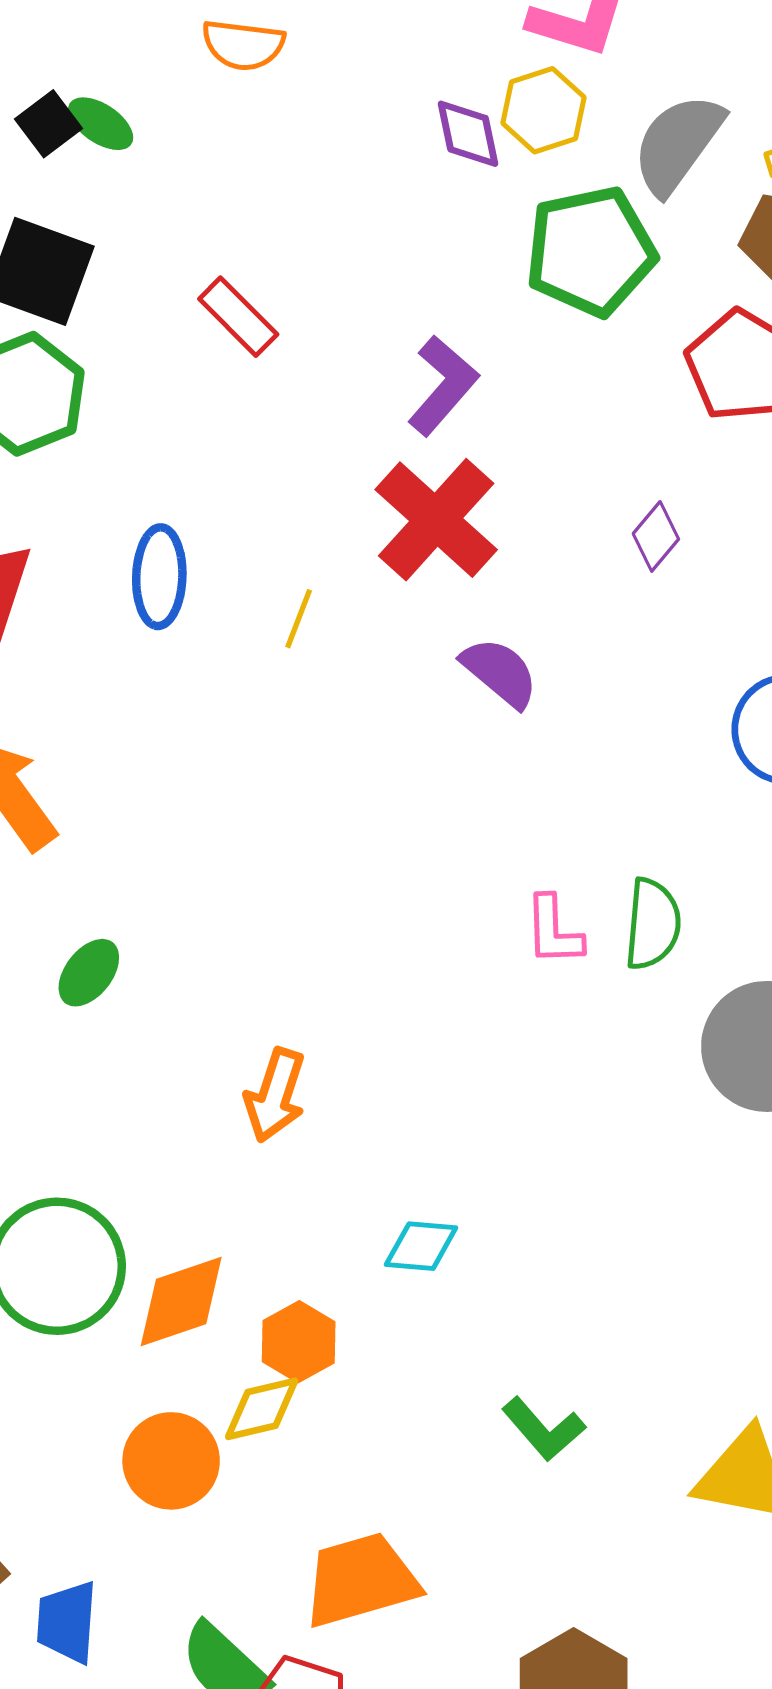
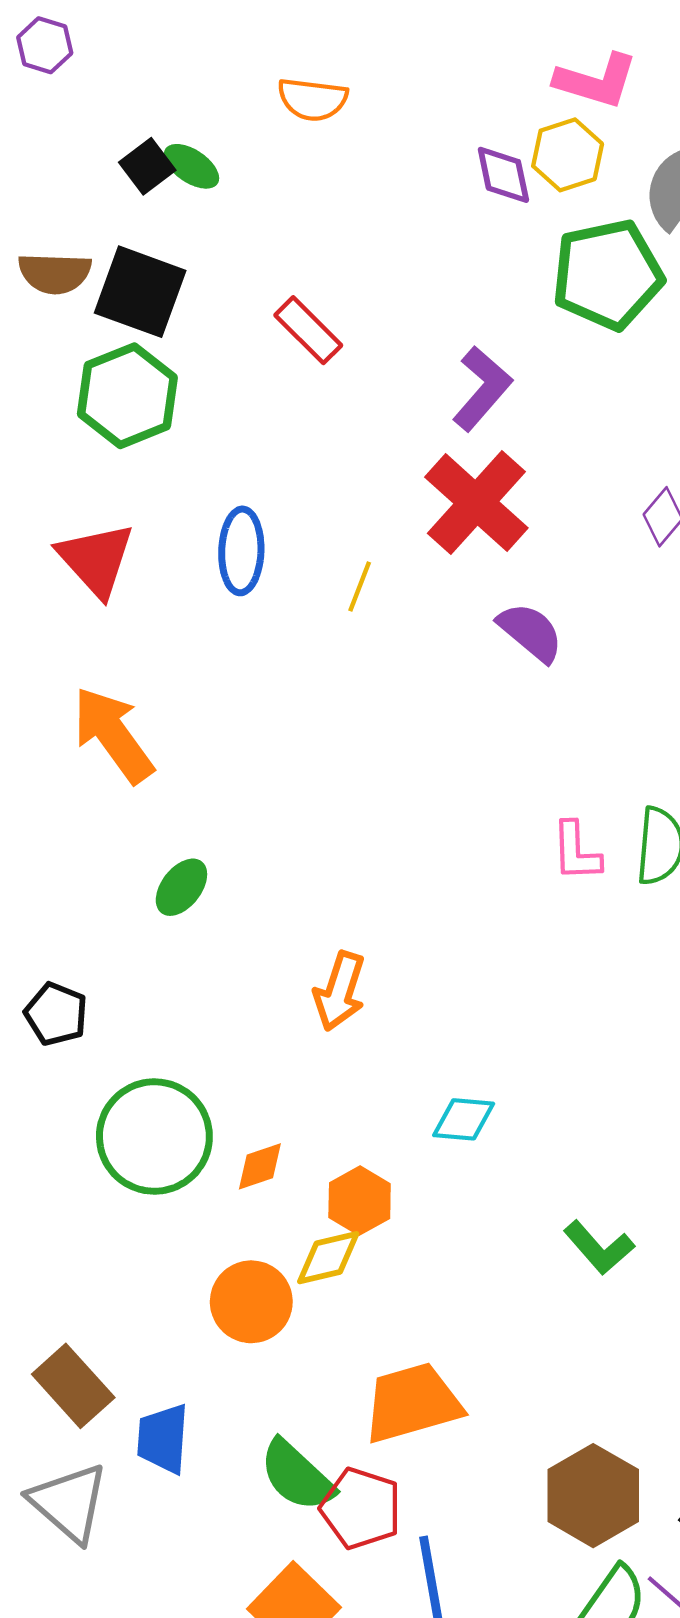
orange diamond: (181, 1301) -> (260, 1166), size x0.6
green L-shape: (544, 1429) -> (599, 1248), moved

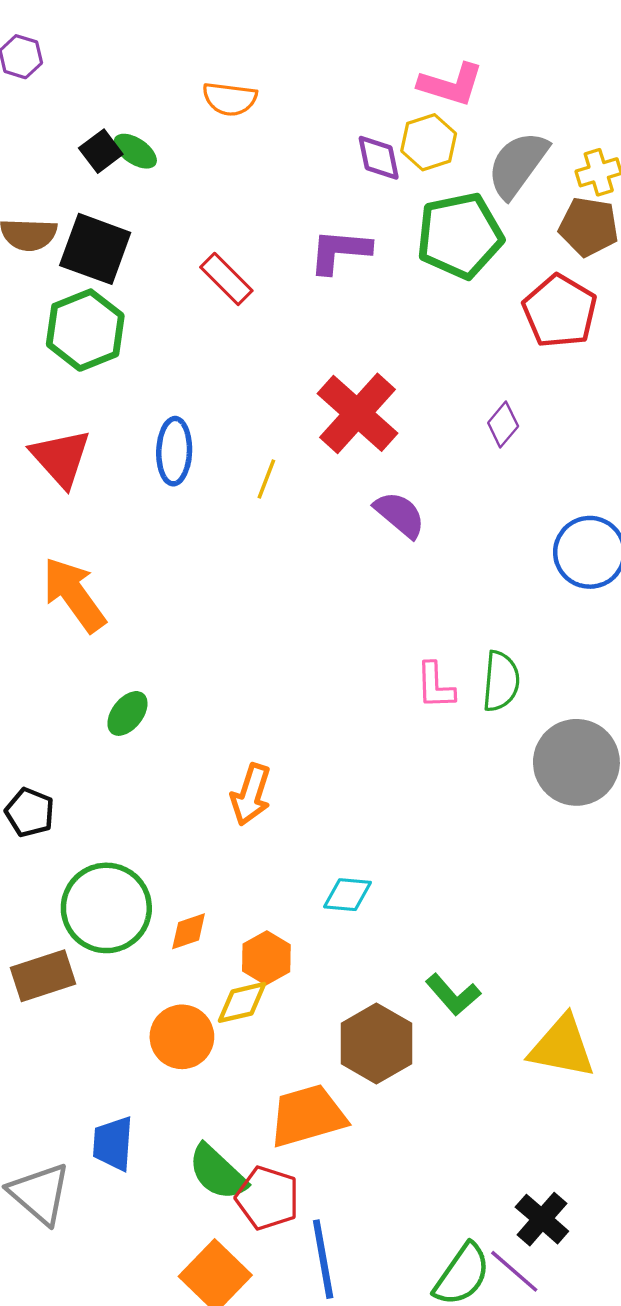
purple L-shape: (482, 389) -> (340, 251), moved, turned -126
brown rectangle: (73, 1386) -> (43, 976), moved, turned -66
brown hexagon: (593, 1496) -> (376, 1044), moved

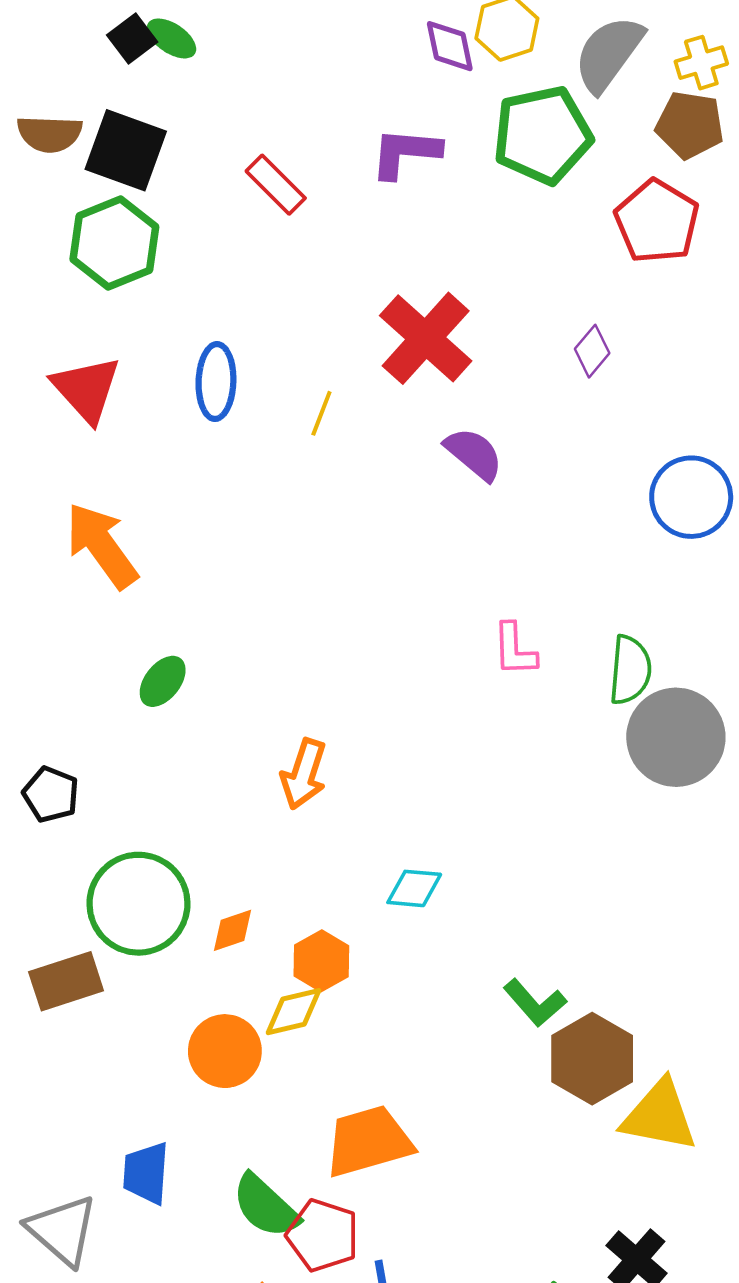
green semicircle: (501, 681) -> (630, 670), moved
brown hexagon: (376, 1044) -> (592, 1059), moved
yellow triangle: (562, 1047) -> (659, 1116), moved

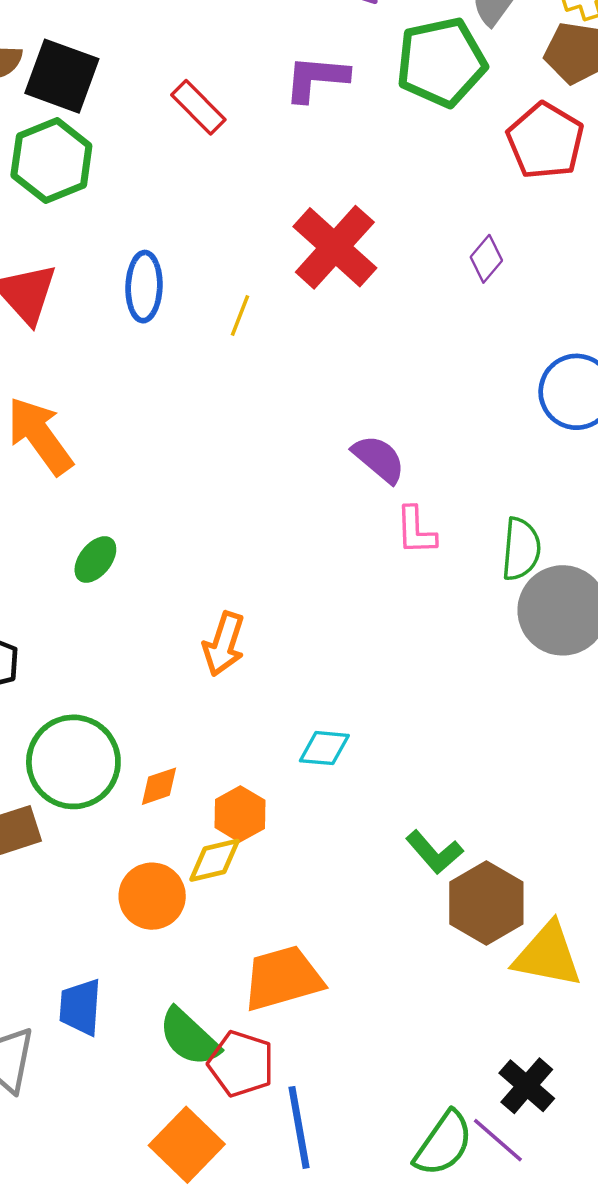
purple semicircle: (474, 454) -> (379, 459), moved

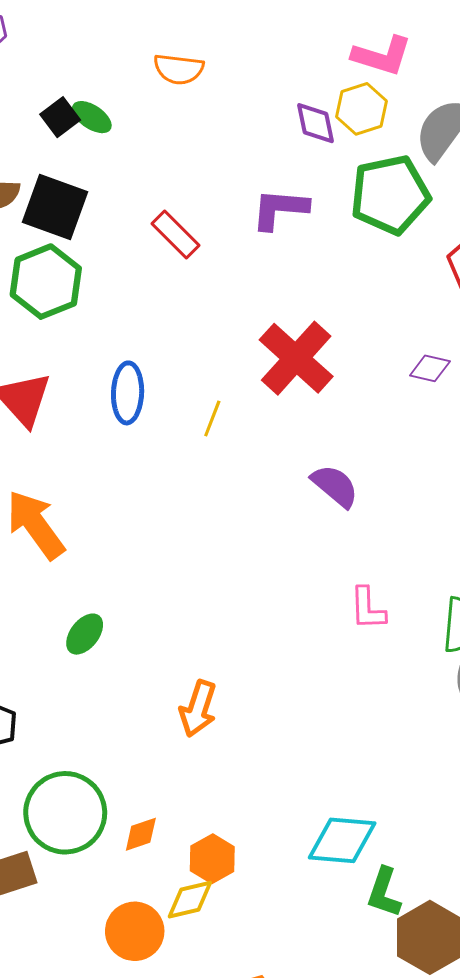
purple diamond: (486, 259) -> (430, 368), turned 63
purple semicircle: (379, 459) -> (335, 486), moved
cyan diamond: (324, 748) -> (342, 840), moved, size x1.5
green L-shape: (434, 852) -> (384, 892), turned 60

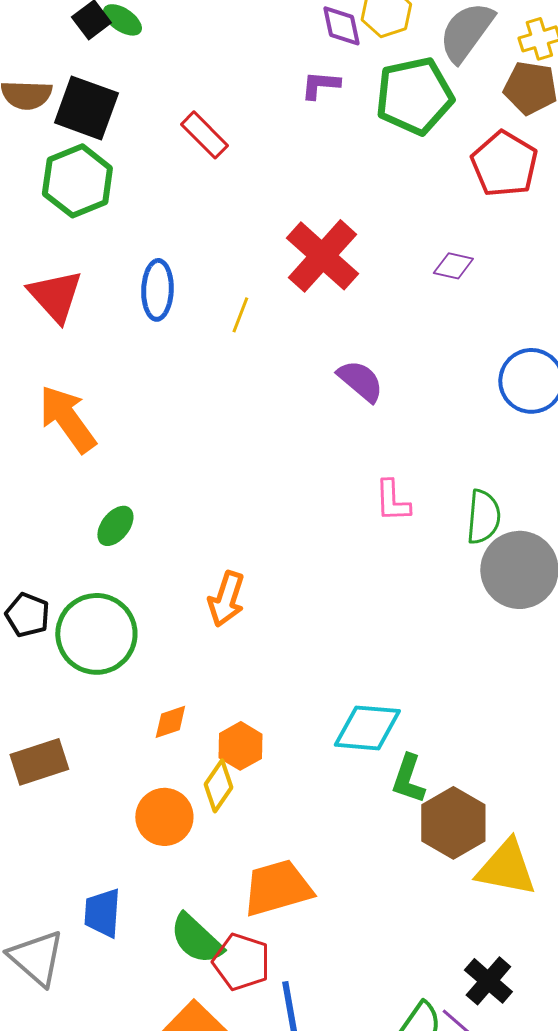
purple L-shape: (280, 209) -> (320, 85), moved, size x0.7
green circle: (65, 813) -> (96, 634), moved
yellow diamond: (190, 900) -> (218, 786), turned -42

